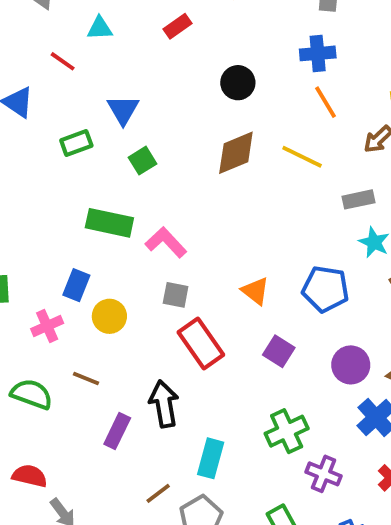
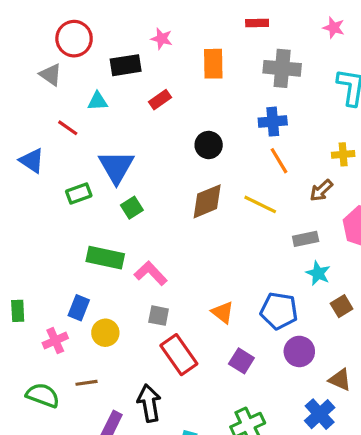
blue triangle: (123, 110) -> (116, 167), size x1.4
purple circle: (351, 365) -> (299, 351), moved
brown line: (86, 379) -> (87, 383), turned -30

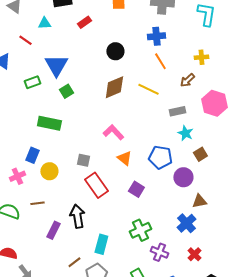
pink L-shape: (151, 273) -> (113, 132), moved
purple circle: (299, 351) -> (183, 177), moved
brown triangle: (340, 380) -> (199, 201), turned -35

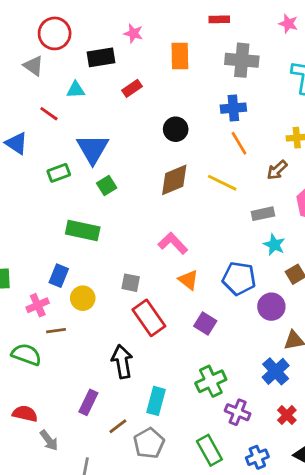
brown line: (37, 203) -> (56, 331), moved
purple rectangle: (53, 230) -> (88, 402), moved

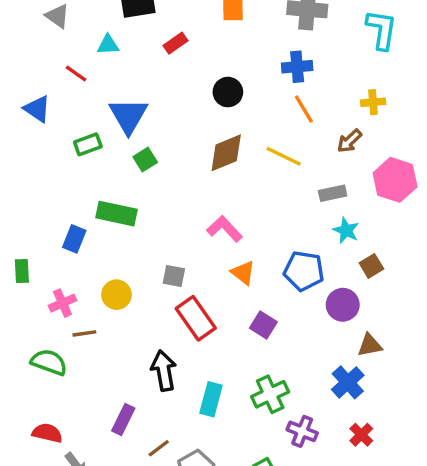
blue rectangle: (59, 276) -> (74, 239), moved
cyan rectangle: (156, 401) -> (211, 399), moved

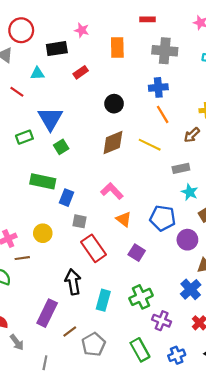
blue rectangle: (74, 239) -> (67, 198), moved
purple rectangle: (123, 420) -> (47, 313), size x1.4

